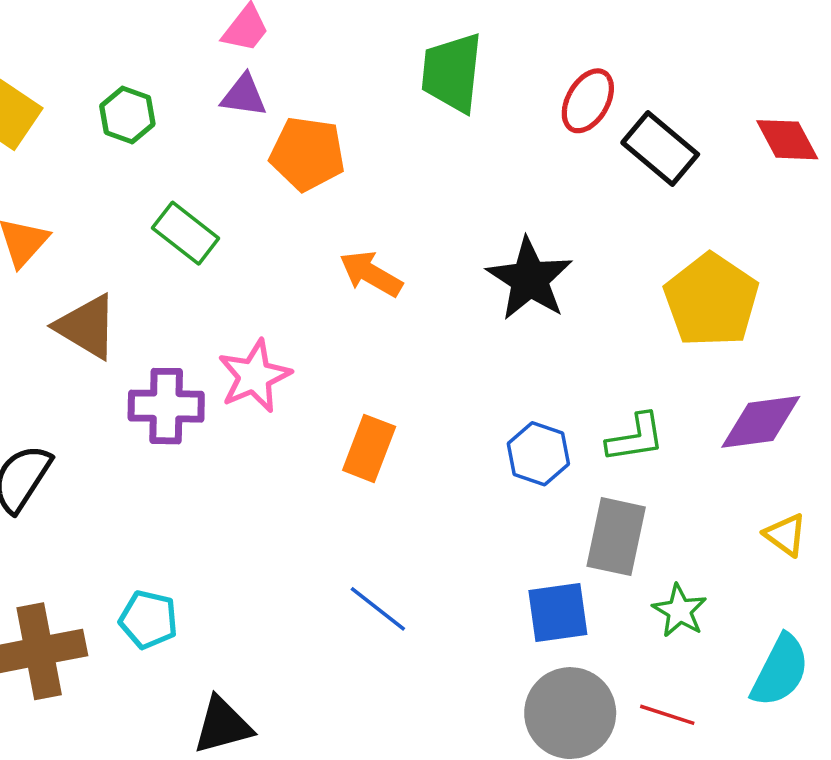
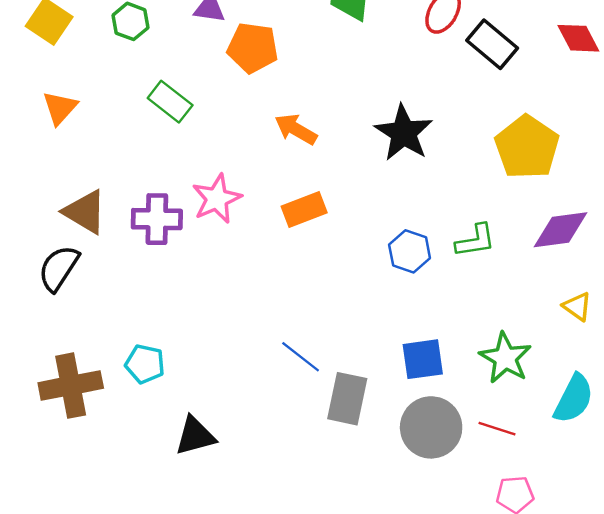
brown triangle: (87, 327) -> (85, 212), moved
orange rectangle: (369, 448) -> (304, 209), moved, turned 48
gray rectangle: (616, 537) -> (347, 399), moved
green star: (680, 611) -> (505, 358), size x1.4

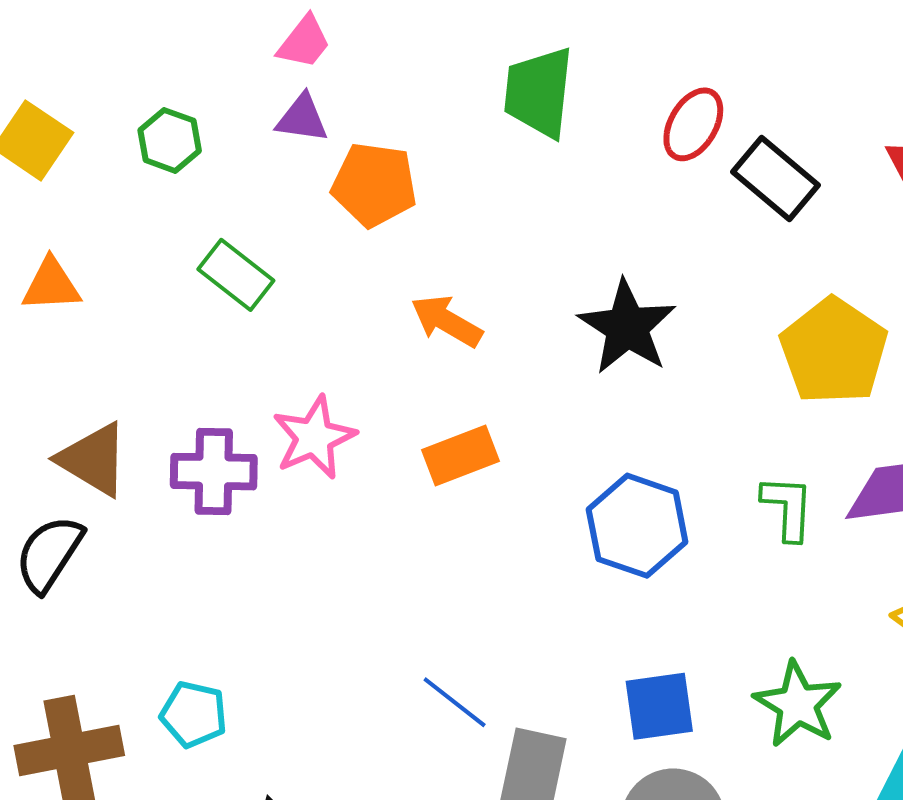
orange triangle: (60, 108) -> (51, 285), turned 45
green L-shape: (475, 241) -> (788, 508), moved, turned -78
blue hexagon: (410, 251) -> (637, 526), size x1.4

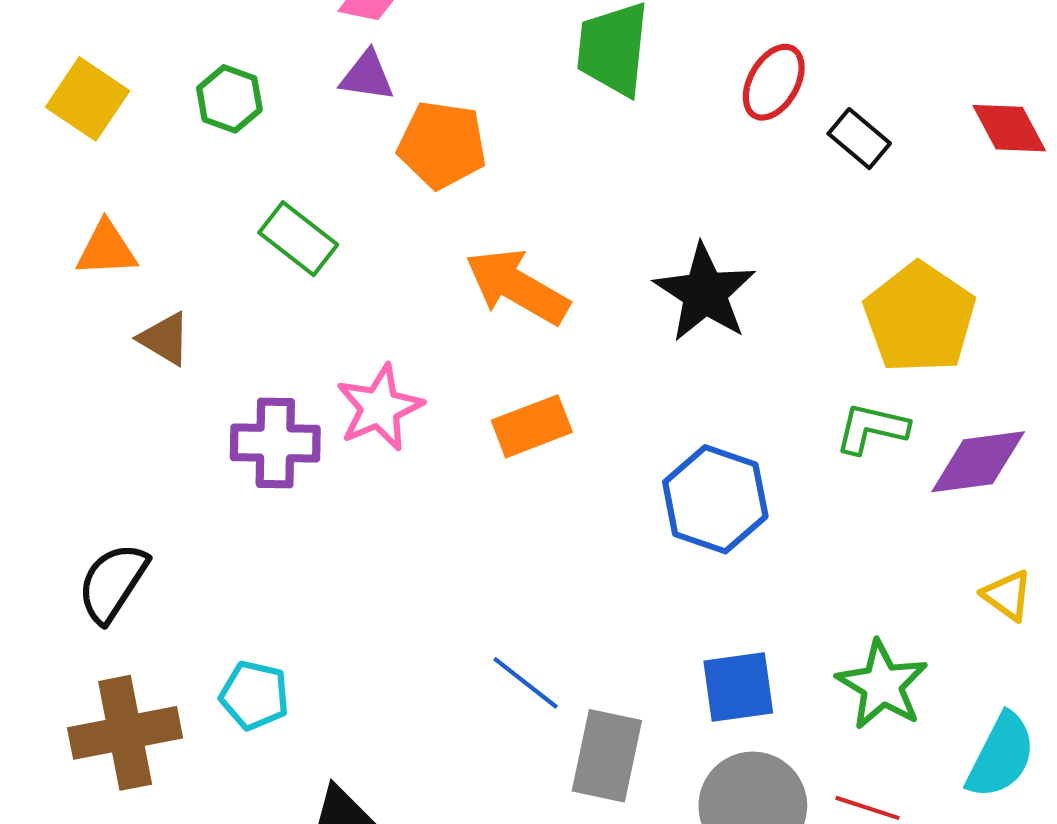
black rectangle: (776, 179) -> (859, 139), size x0.7
orange arrow: (447, 321) -> (517, 287), size x1.4
brown triangle: (93, 459) -> (165, 339), moved, size x0.7
green L-shape: (788, 508) -> (872, 428), moved, turned -80
black semicircle: (49, 554) -> (113, 583), moved

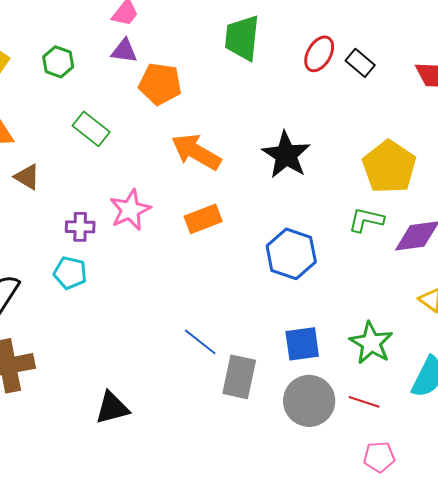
black rectangle: (859, 139) -> (360, 63), moved
purple cross: (275, 443) -> (80, 227), size x0.7
cyan pentagon: (254, 695) -> (70, 273), moved

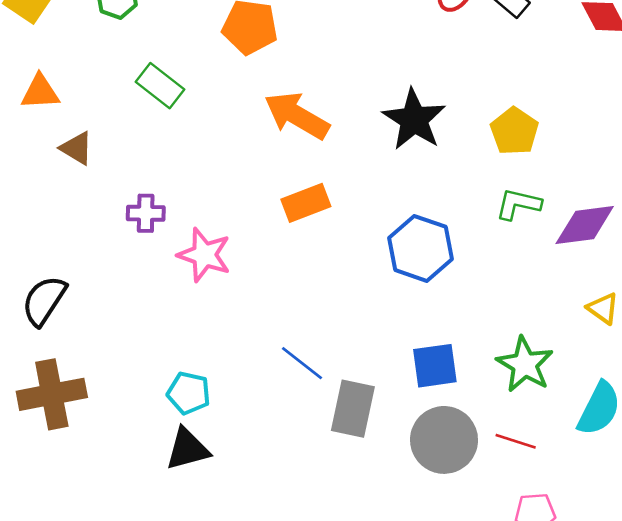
yellow pentagon: (389, 167) -> (514, 131), moved, size x0.7
pink star: (130, 210) -> (204, 255), moved, turned -30
cyan pentagon: (70, 273) -> (189, 393), moved

